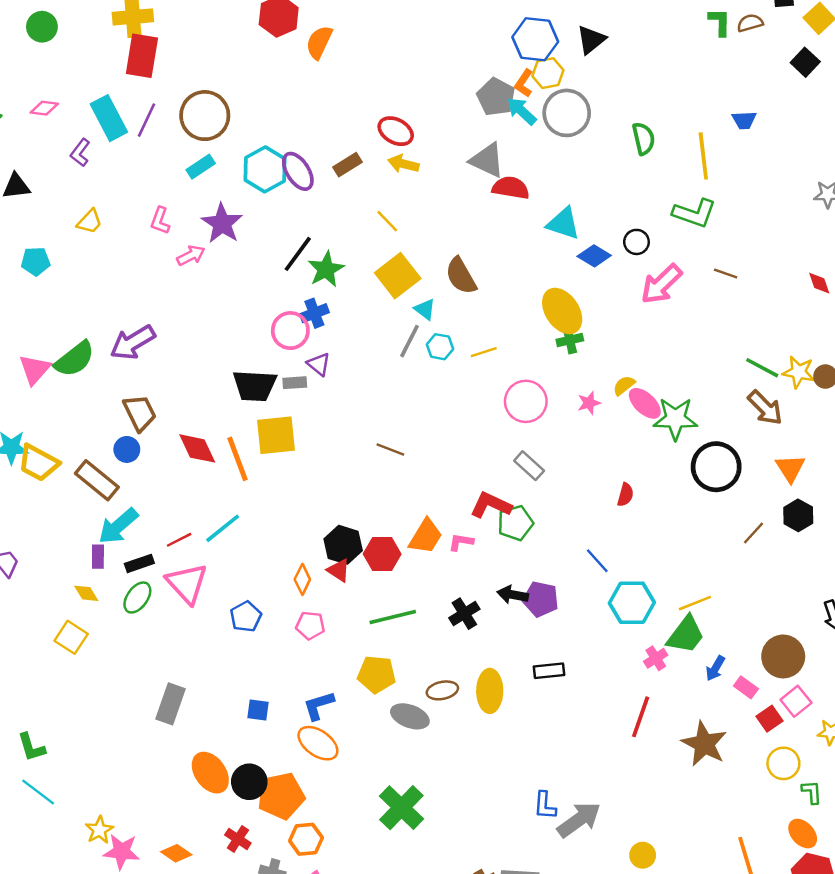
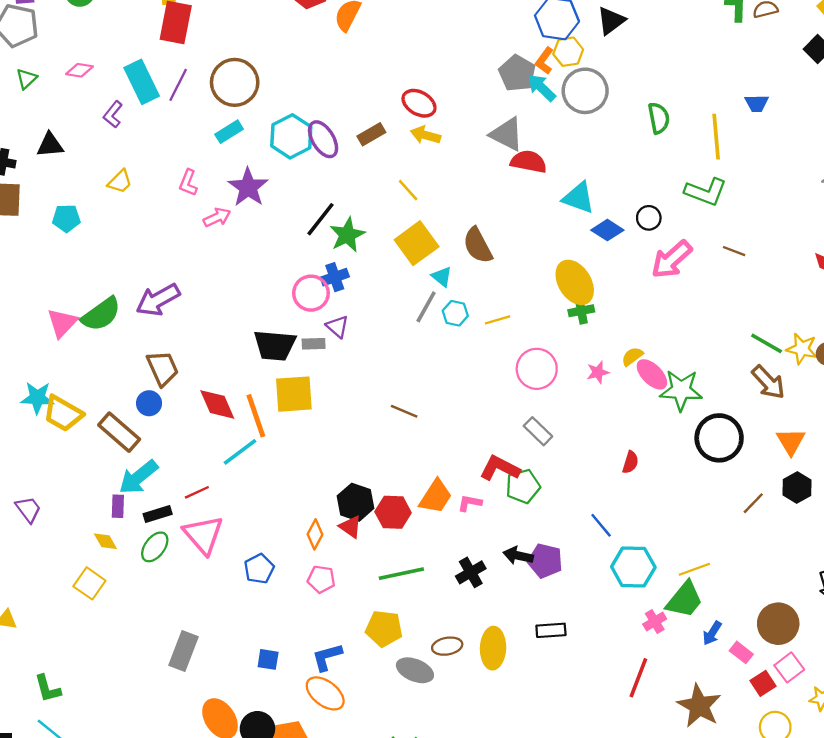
cyan line: (223, 528) -> (240, 452), moved

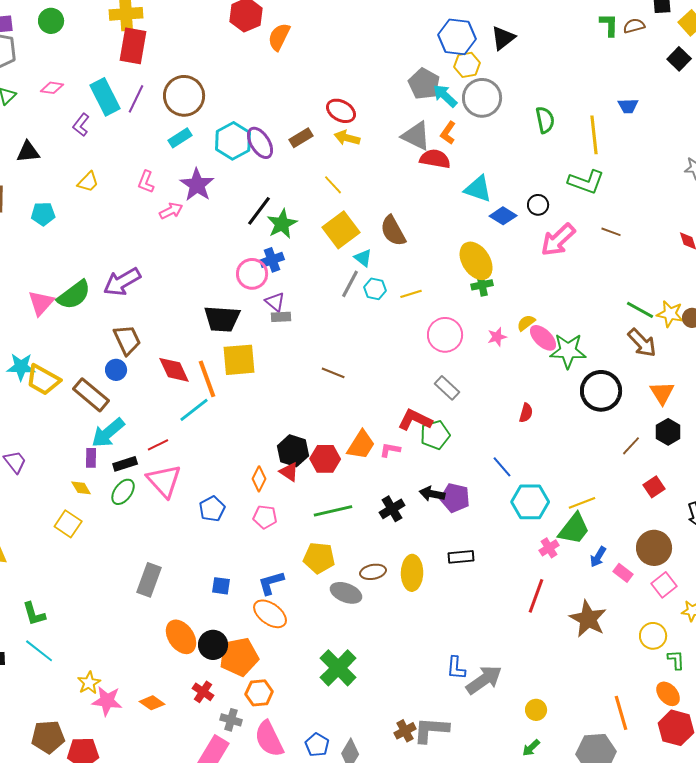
orange L-shape: (544, 61) -> (448, 133), moved
gray rectangle: (314, 344) -> (281, 317), moved
red square: (763, 683) -> (654, 487), moved

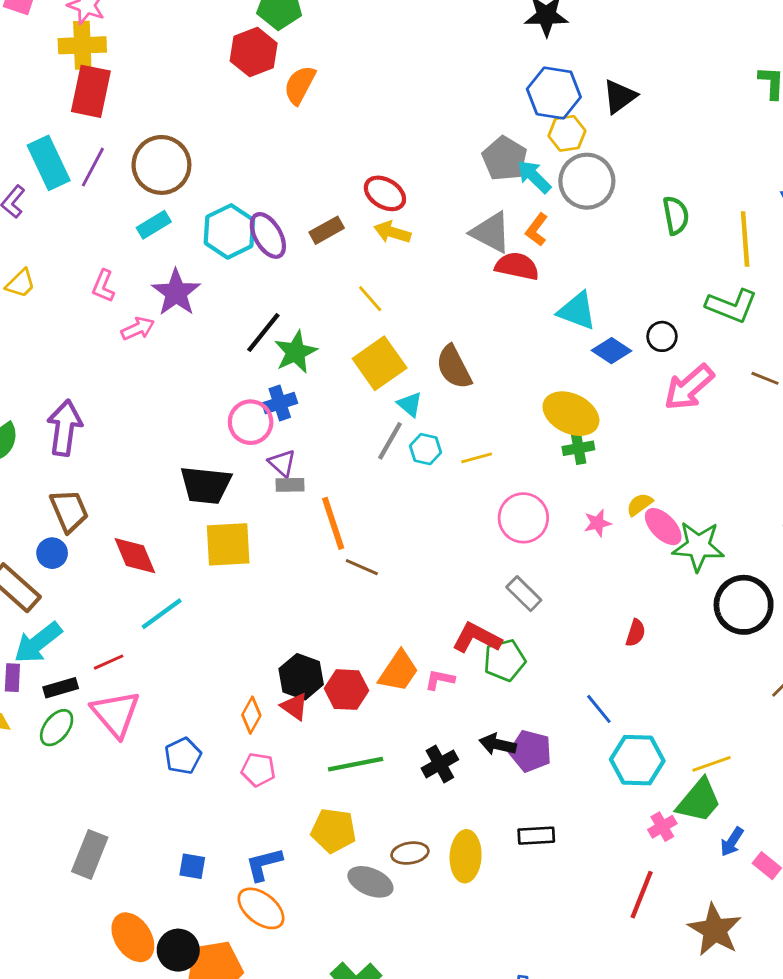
yellow ellipse: (476, 261) -> (571, 414), turned -33
purple arrow: (122, 282) -> (65, 428), turned 126
orange line: (207, 379) -> (333, 523), moved

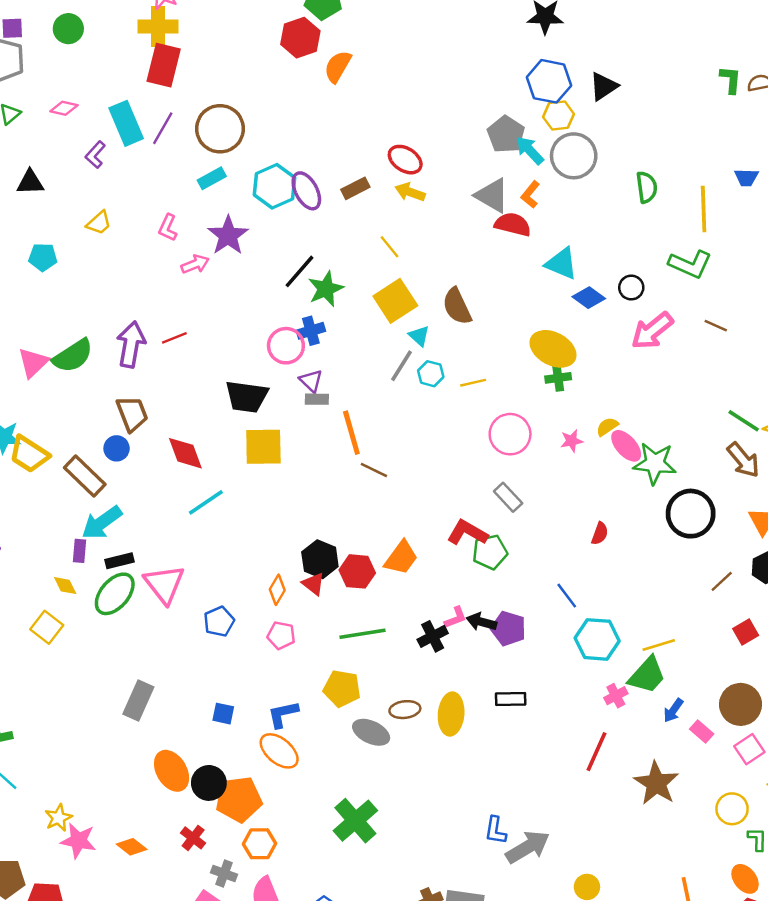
red line: (109, 662) -> (174, 338), moved
pink L-shape: (440, 680) -> (455, 618), moved, turned 145
green ellipse: (57, 728) -> (115, 594), size x1.4

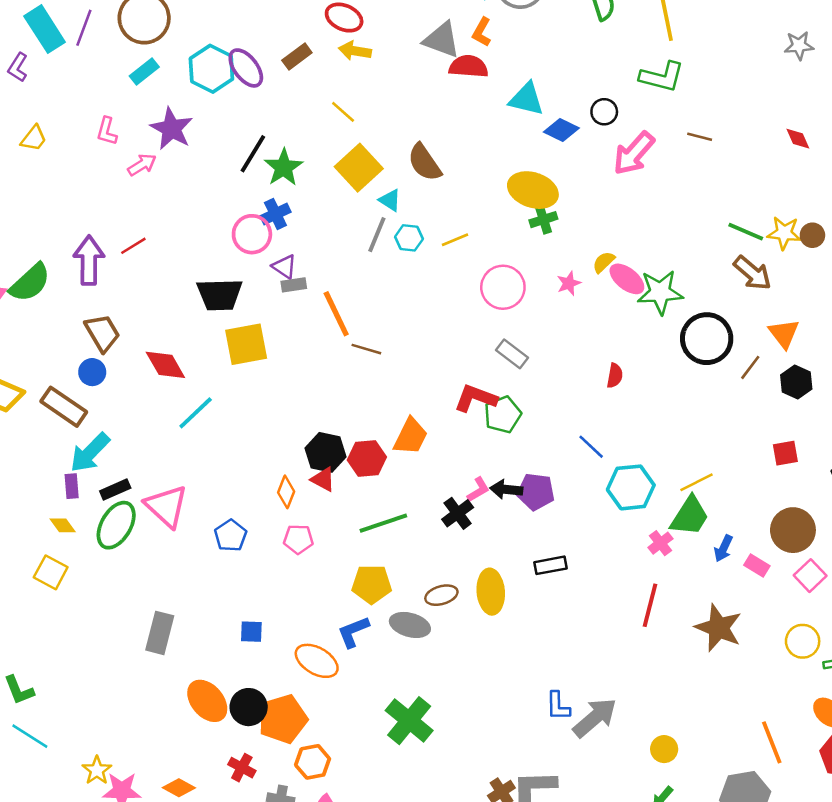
brown line: (722, 581) -> (750, 367), moved
red square: (746, 632) -> (785, 453), turned 30
blue L-shape: (283, 714) -> (353, 632), moved

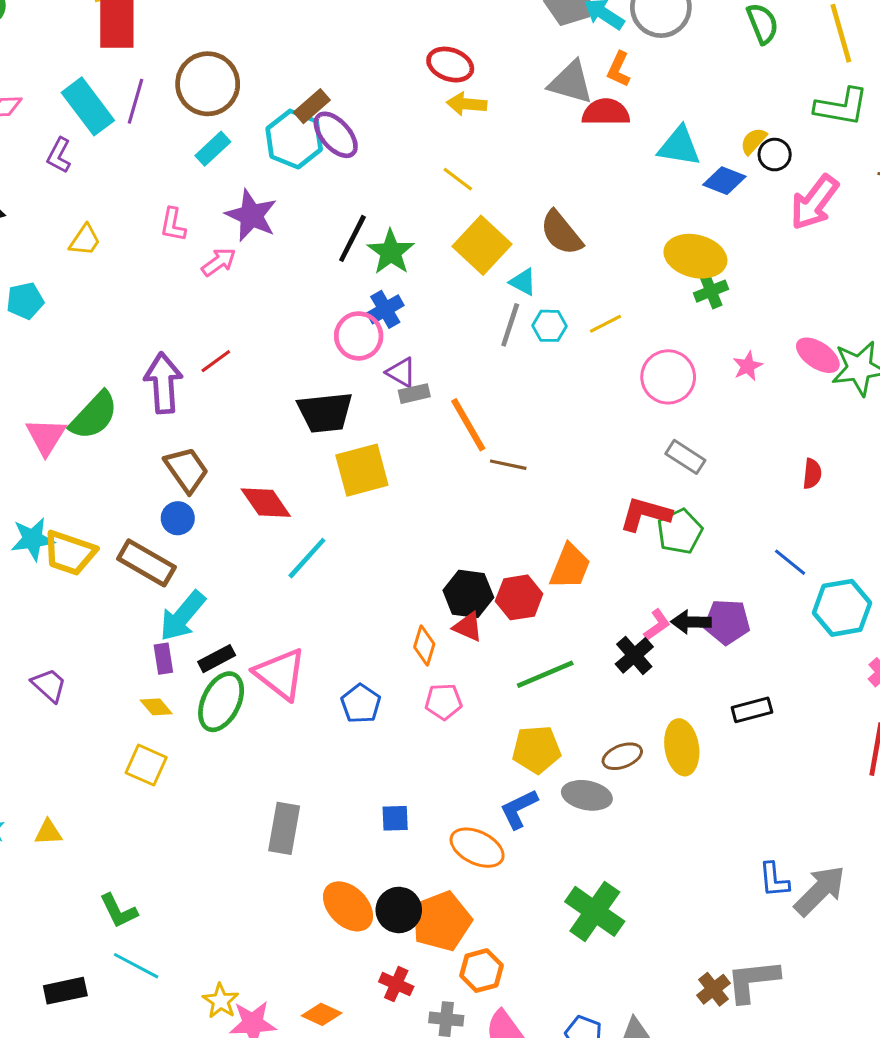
brown rectangle: (297, 57) -> (312, 106), moved
yellow semicircle: (604, 262) -> (753, 141), moved

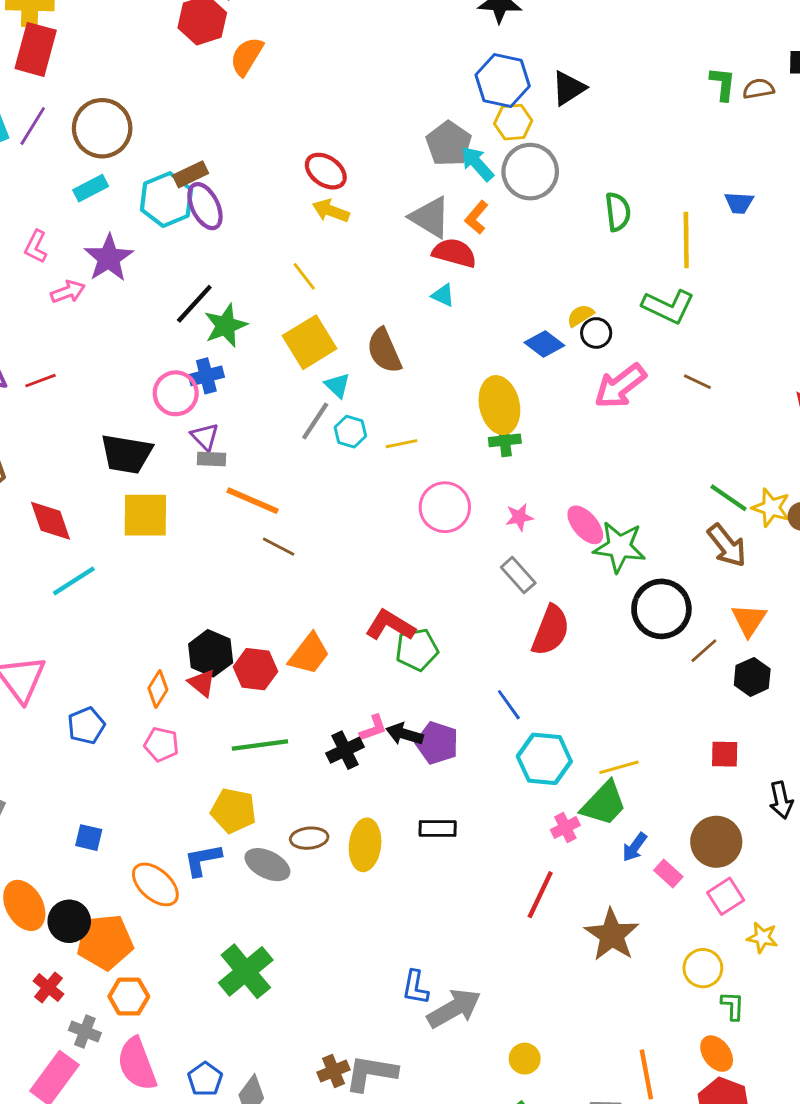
cyan triangle: (679, 146) -> (443, 295), moved, size x0.6
yellow ellipse: (695, 256) -> (499, 405), turned 48
orange line: (468, 425) -> (253, 501), turned -52
gray rectangle: (685, 457) -> (518, 575), moved
red semicircle: (812, 474) -> (551, 630), size x1.8

